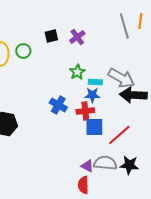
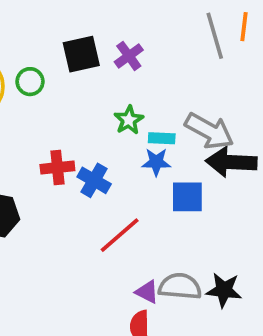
black square: (51, 36) -> (81, 54), size x1.5
red cross: (85, 111) -> (57, 168), moved
blue square: (94, 127) -> (187, 197), moved
red line: (119, 135) -> (120, 235), moved

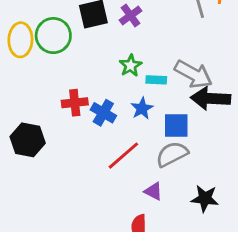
green circle: (30, 82) -> (53, 36), size x1.6
blue star: (156, 162) -> (142, 108), moved, turned -30
gray semicircle: (180, 286) -> (172, 154), moved, turned -32
purple triangle: (147, 292) -> (153, 191), moved

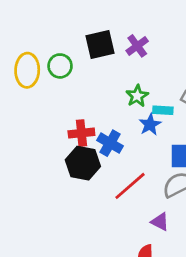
green circle: (53, 36) -> (60, 66), size x0.7
blue star: (142, 108) -> (150, 125), moved
black hexagon: (28, 140) -> (83, 163), moved

